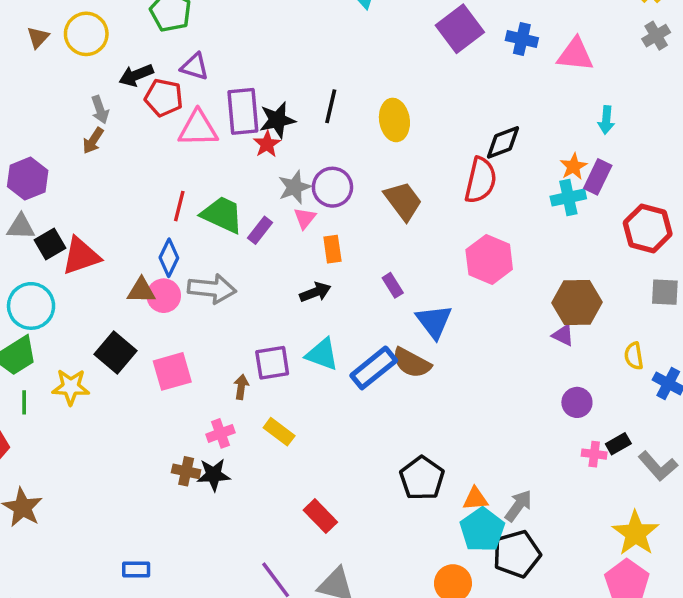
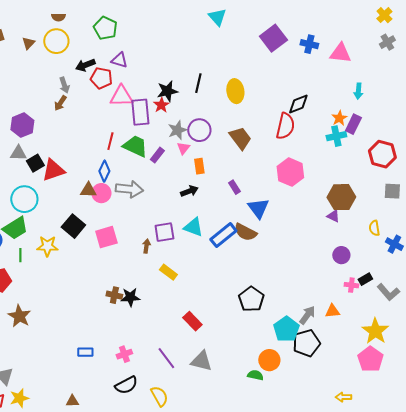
purple rectangle: (243, 111) -> (140, 112), moved
pink cross: (221, 433) -> (124, 354), moved
orange triangle: (475, 499) -> (332, 311), moved

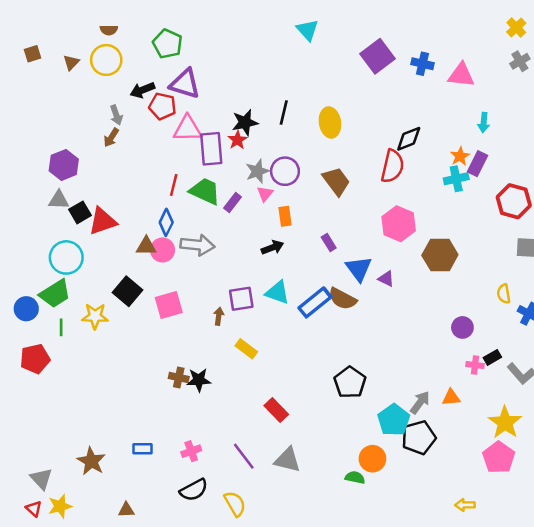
purple triangle: (119, 60) -> (185, 84), size x1.5
brown hexagon: (341, 197) -> (440, 255), moved
purple triangle: (333, 216) -> (386, 279), moved
brown star: (19, 316) -> (91, 461), moved

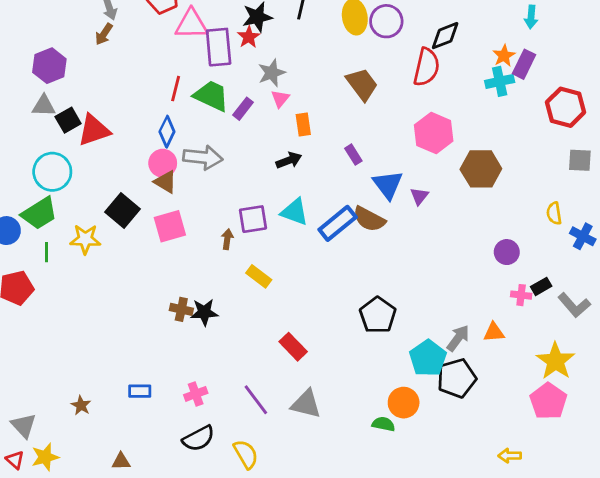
purple circle: (285, 171) -> (386, 21), moved
brown triangle: (146, 246) -> (166, 182), moved, turned 30
purple triangle: (386, 279) -> (419, 196), turned 42
brown star: (91, 461) -> (81, 405), size x0.6

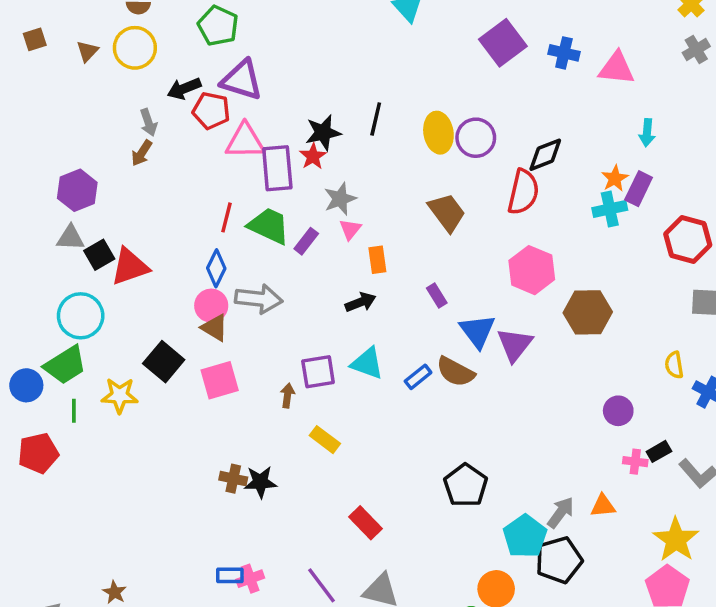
purple triangle: (419, 196) -> (515, 345), size x1.6
blue rectangle: (338, 223) -> (418, 377), size x0.6
blue rectangle: (140, 391) -> (230, 575), moved

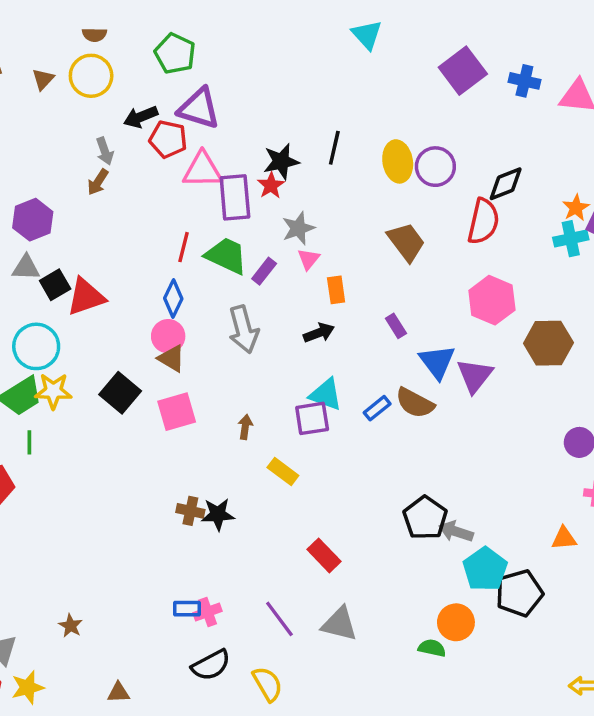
gray arrow: (259, 299) -> (244, 329), moved, turned 69
purple square: (318, 372) -> (312, 418), moved
yellow star: (120, 396) -> (53, 391), moved
gray arrow: (561, 513) -> (456, 531), moved, turned -108

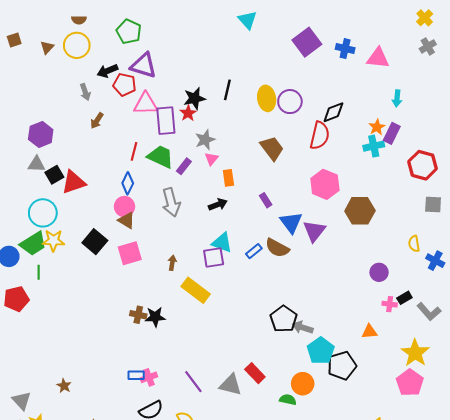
brown arrow: (98, 182) -> (97, 121), moved
yellow rectangle: (283, 472) -> (196, 290), size x1.5
red rectangle: (324, 555) -> (255, 373), moved

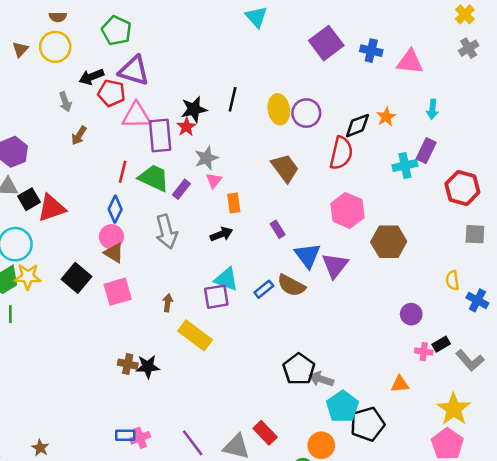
orange star: (377, 127) -> (386, 117), moved

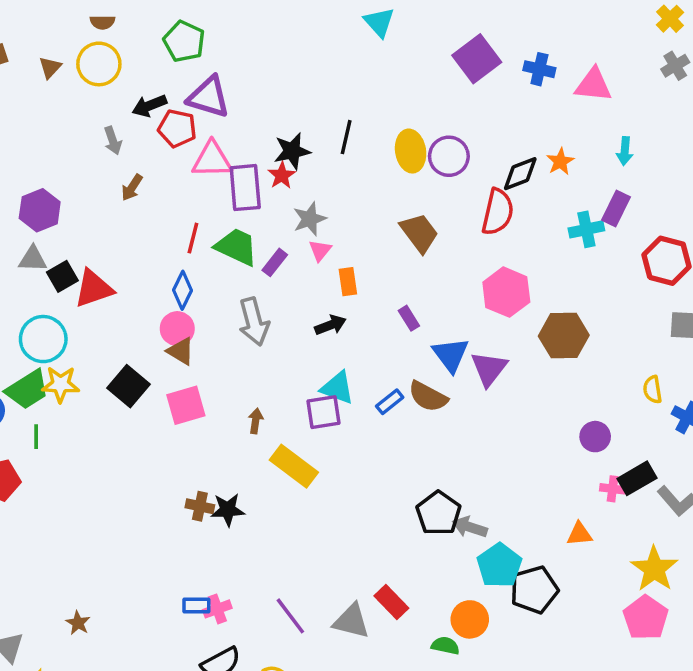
black rectangle: (441, 344) -> (637, 478), size x1.5

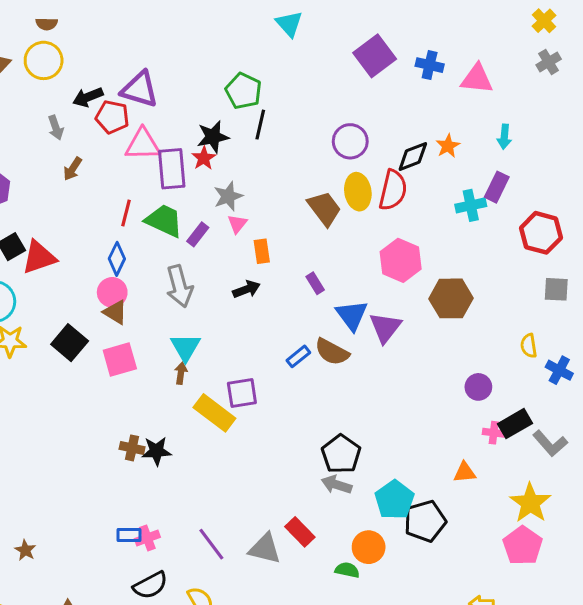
green pentagon: (184, 41) -> (243, 91), moved
yellow ellipse: (411, 151) -> (358, 192), moved
cyan triangle: (337, 388) -> (185, 347), moved, turned 40
purple square: (323, 412) -> (242, 393), moved
gray arrow: (470, 527) -> (337, 485), moved

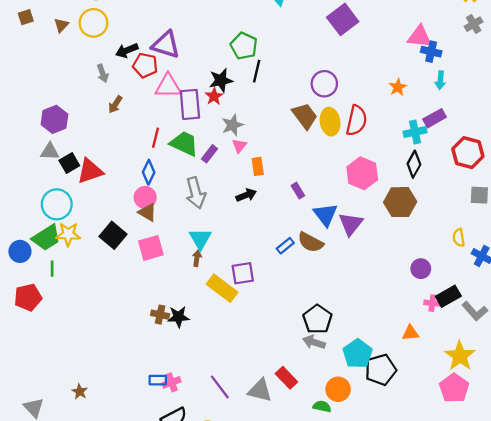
blue cross: (430, 65) -> (431, 52), moved
black diamond: (413, 157) -> (414, 164), moved, turned -40
purple rectangle: (497, 187) -> (435, 118), turned 35
brown trapezoid: (324, 208) -> (305, 116), moved

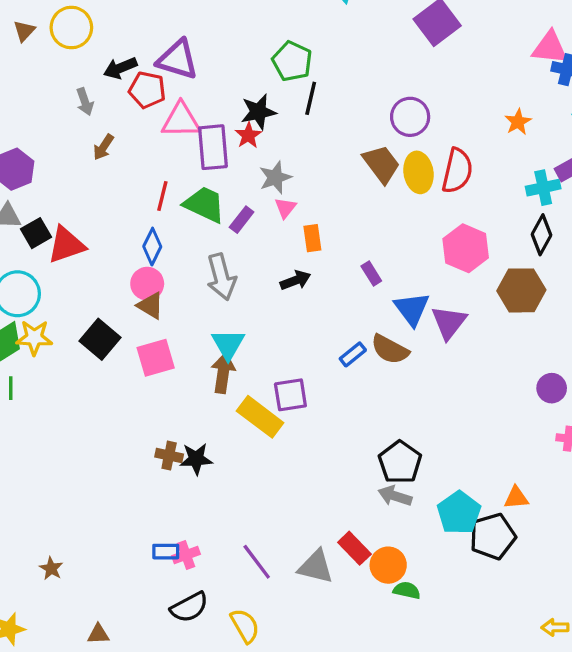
brown arrow: (197, 258) -> (223, 373), size x1.6
orange triangle: (410, 333) -> (516, 498), moved
orange circle: (338, 389) -> (388, 565), moved

